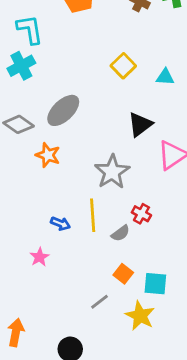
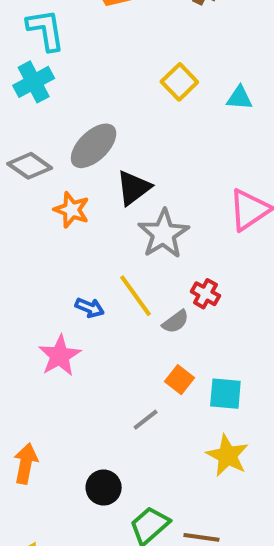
black triangle: (140, 124) -> (134, 188), moved
yellow line: (93, 215) -> (136, 296), turned -32
pink star: (40, 257) -> (60, 356), size x1.5
yellow star: (140, 316) -> (227, 456), moved

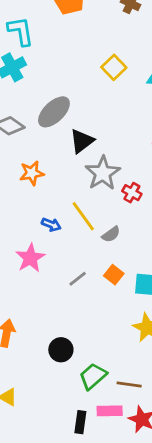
orange star: (72, 210) -> (32, 173), moved, turned -30
red cross: (205, 294) -> (132, 193), moved
gray line: (146, 420) -> (78, 279), moved

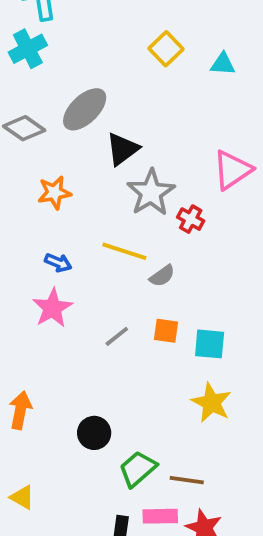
yellow line: (83, 216) -> (124, 251), turned -36
blue arrow: (51, 225) -> (58, 263), moved
orange square: (114, 275) -> (166, 331), turned -30

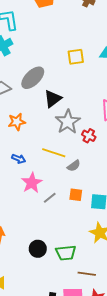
yellow square: (166, 49) -> (76, 57), moved, turned 36
pink star: (52, 308) -> (32, 183), moved
green trapezoid: (138, 469) -> (66, 253), moved, turned -145

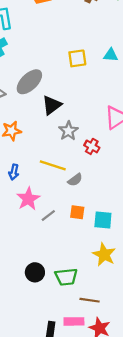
gray star: (68, 122) -> (68, 131), size x0.7
blue arrow: (19, 159) -> (14, 172), turned 80

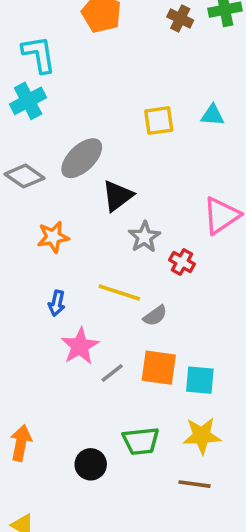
orange square: (77, 212) -> (159, 368), size x1.5
yellow star: (104, 255) -> (202, 436), turned -30
green trapezoid: (66, 277) -> (141, 441), moved
brown line: (90, 300) -> (195, 484), moved

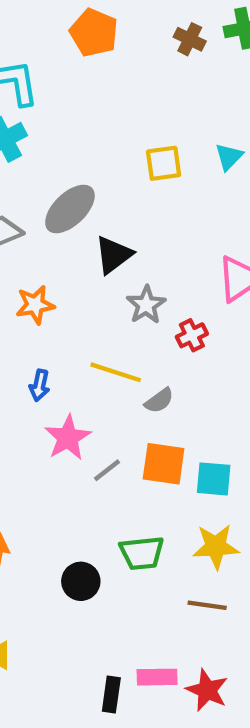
cyan triangle: (212, 115) -> (229, 157), turned -50
red cross: (182, 262) -> (192, 335), turned 35

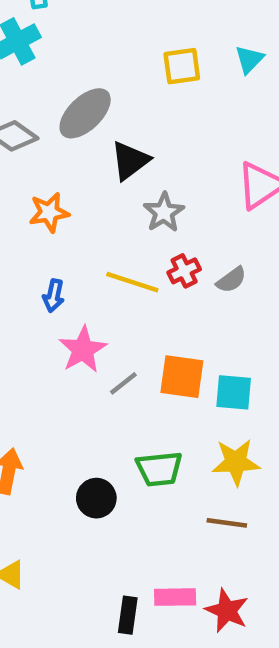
red cross: (192, 335) -> (184, 271), moved
gray semicircle: (159, 401) -> (231, 280), moved

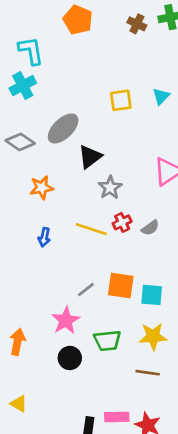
pink star: (83, 350) -> (66, 320), moved

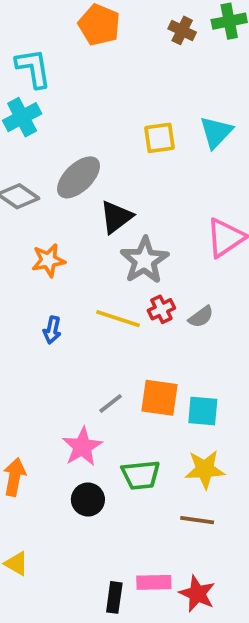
cyan triangle: (161, 96) -> (216, 132), size x1.4
gray star: (110, 188) -> (144, 260), size x1.4

